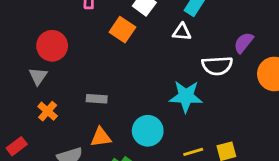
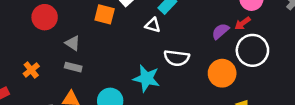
orange square: (122, 30) -> (105, 14), turned -30
purple semicircle: (244, 43) -> (220, 31), moved
gray triangle: (38, 76) -> (73, 43), moved, turned -42

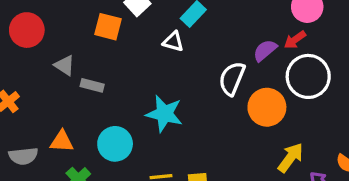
white semicircle: (177, 58) -> (232, 79), moved, turned 105
gray rectangle: (73, 67) -> (92, 85), moved

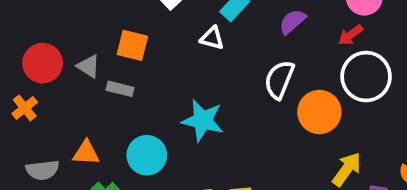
orange square: (108, 27) -> (132, 45), moved
red circle: (27, 30) -> (43, 63), moved
purple semicircle: (265, 50) -> (293, 22), moved

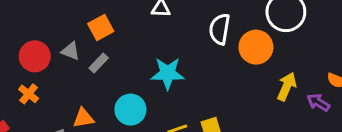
orange square: (132, 45) -> (101, 28), turned -30
gray rectangle: (120, 89) -> (99, 63), turned -48

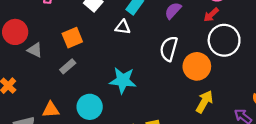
gray triangle: (71, 51) -> (35, 50), moved
red circle: (35, 56) -> (15, 32), moved
yellow arrow: (287, 86) -> (204, 102), moved

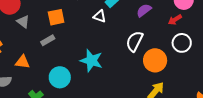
white circle: (224, 40) -> (182, 43), size x0.7
orange triangle: (51, 110) -> (23, 62), moved

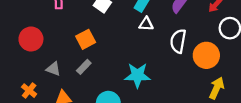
white triangle: (100, 16) -> (146, 24), moved
gray triangle: (23, 22) -> (53, 69), moved

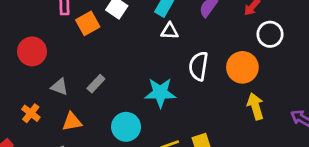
orange square: (86, 39) -> (88, 23), moved
white semicircle: (178, 41) -> (198, 66), moved
yellow arrow: (217, 88) -> (255, 106), turned -40

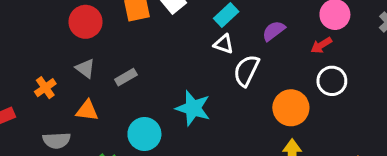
red circle: (32, 51) -> (85, 22), moved
white semicircle: (198, 66) -> (246, 71), moved

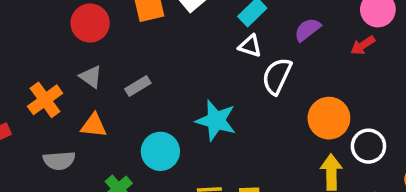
white circle: (332, 81) -> (368, 146), moved
orange cross: (45, 88) -> (45, 100), size x1.4

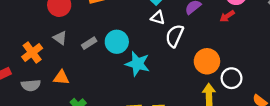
orange triangle: (94, 125) -> (61, 78), moved
cyan circle: (160, 151) -> (117, 42), moved
gray semicircle: (59, 161) -> (31, 85), moved

